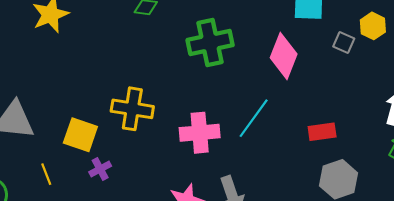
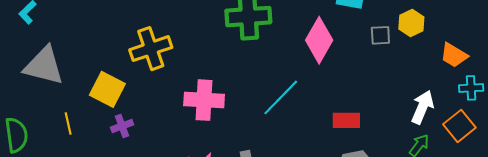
gray square: (344, 42) -> (380, 35), turned -35
yellow cross: (132, 109) -> (151, 49), moved, turned -36
pink cross: (200, 133) -> (204, 100), moved

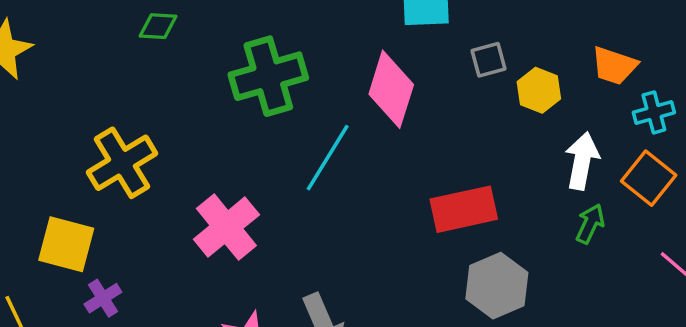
yellow hexagon: (411, 23) -> (539, 90), moved
cyan line: (281, 97) -> (328, 158), moved
pink cross: (204, 100) -> (226, 227), turned -30
red rectangle: (346, 120) -> (464, 209), size x1.4

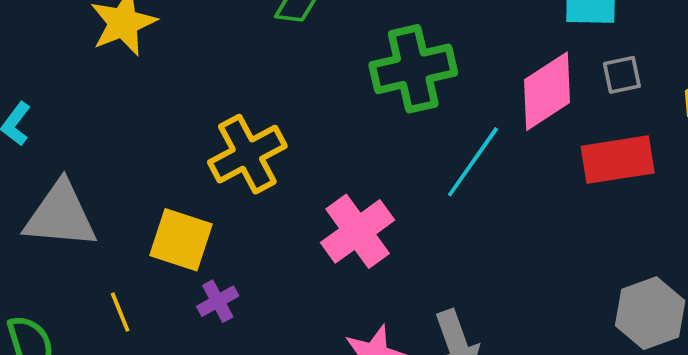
gray square: (489, 60) -> (622, 75), moved
pink diamond: (391, 89) -> (547, 91), turned 36
red rectangle: (464, 209) -> (618, 160), moved

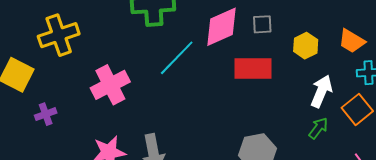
purple cross: (218, 301) -> (46, 114), moved

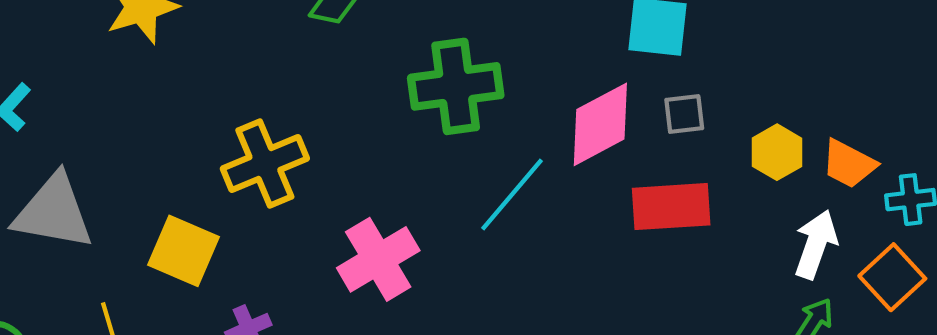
orange trapezoid: (352, 41) -> (849, 164), moved

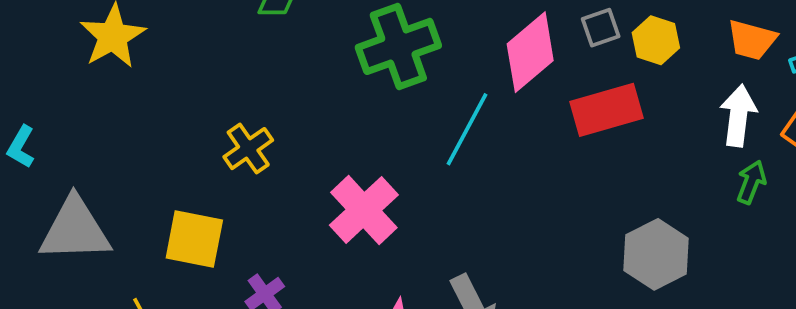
yellow hexagon: (777, 152) -> (656, 40), moved
yellow cross: (265, 164) -> (248, 149), size x0.7

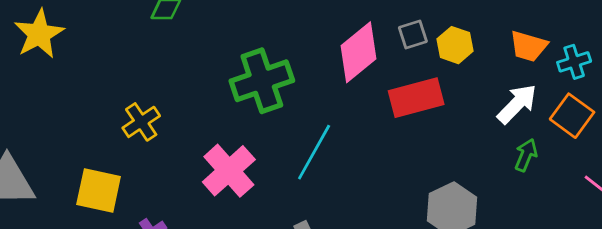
green cross: (398, 46) -> (262, 81), moved
white arrow: (738, 116) -> (517, 104), turned 36
cyan line: (467, 129) -> (314, 152), moved

